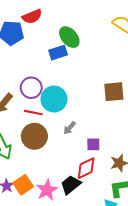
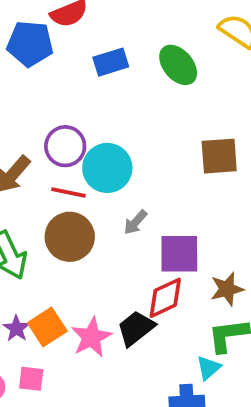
green ellipse: (69, 37) -> (178, 65), moved
blue rectangle: (58, 53) -> (111, 62), moved
purple square: (93, 144) -> (179, 254), size x1.6

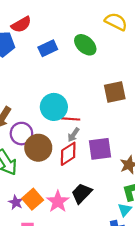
purple circle: (65, 146) -> (21, 134), moved
red line: (68, 192) -> (70, 119), moved
red diamond: (165, 298) -> (68, 154), moved

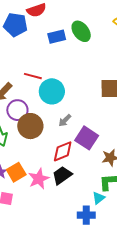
green ellipse: (85, 45) -> (81, 31), moved
red line: (70, 119) -> (33, 76), moved
purple square: (100, 149) -> (87, 138), turned 30
red diamond: (68, 154) -> (63, 151), moved

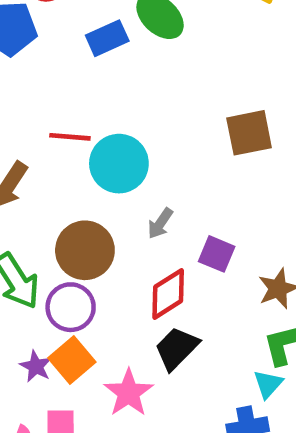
purple circle: (17, 110) -> (71, 307), moved
purple square: (87, 138) -> (217, 254), size x0.7
pink star: (39, 179) -> (129, 393), moved

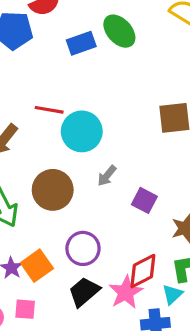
red diamond: (168, 294) -> (143, 271), moved
purple circle: (71, 307) -> (83, 248), moved
black trapezoid: (177, 348) -> (84, 292), moved
pink star: (129, 393) -> (126, 292), moved

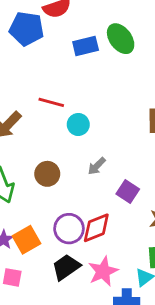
cyan circle: (82, 131) -> (78, 124), size x0.6
brown circle: (53, 190) -> (47, 174), size x0.7
red diamond: (143, 271) -> (96, 228), moved

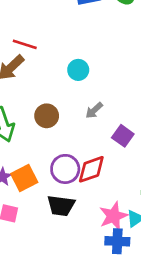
red line: (51, 102) -> (25, 44), moved
black trapezoid: (66, 267) -> (61, 206), turned -140
pink star: (103, 271) -> (113, 216), moved

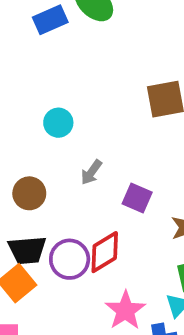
black trapezoid: (61, 206) -> (27, 250), moved
pink star: (113, 216) -> (125, 310), moved

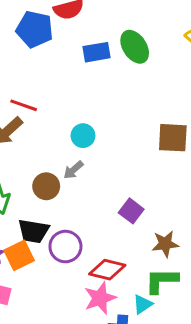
gray arrow: (91, 172) -> (73, 170), moved
red diamond: (105, 252) -> (107, 270), moved, turned 32

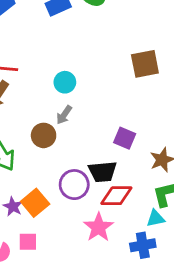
black trapezoid: (34, 231) -> (103, 172), moved
pink star: (100, 298) -> (98, 227), moved
cyan triangle: (143, 304) -> (156, 218), turned 36

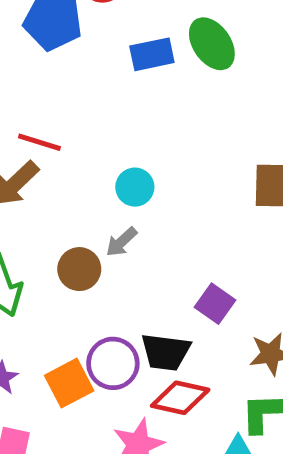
orange square: (35, 203) -> (69, 383), moved

